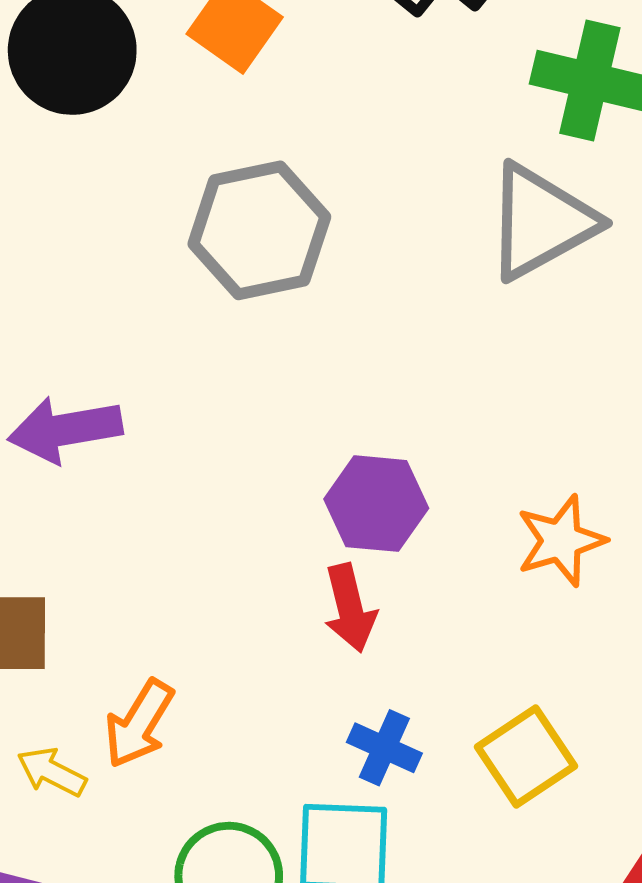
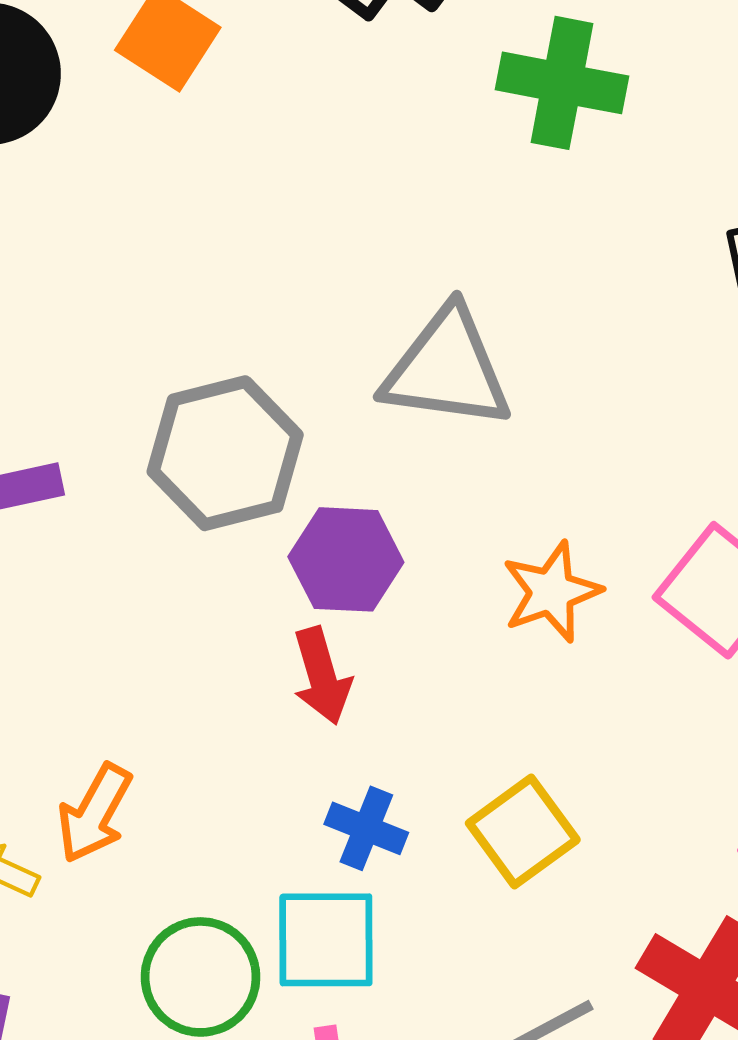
gray triangle: (541, 222) -> (447, 369), moved, turned 39
gray hexagon: (259, 230) -> (225, 453), moved

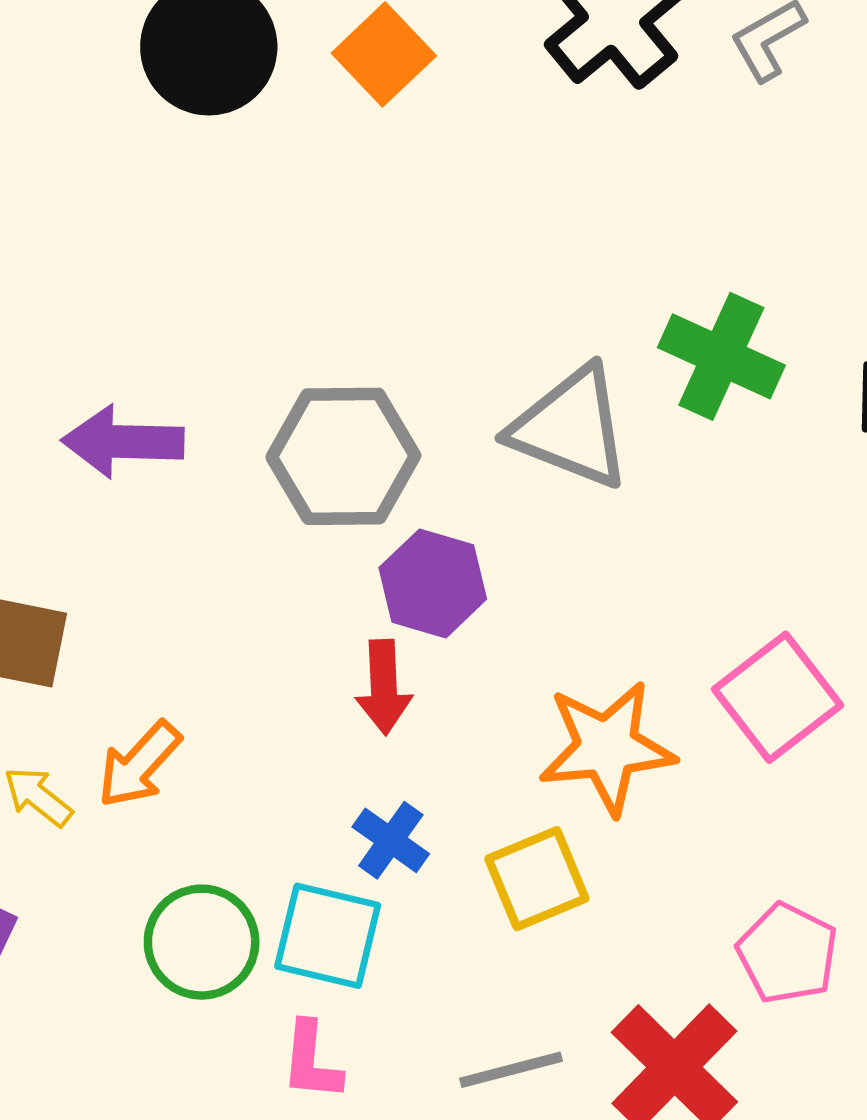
green cross: (562, 83) -> (721, 356), moved
orange star: (551, 592) -> (607, 747), moved, size x1.4

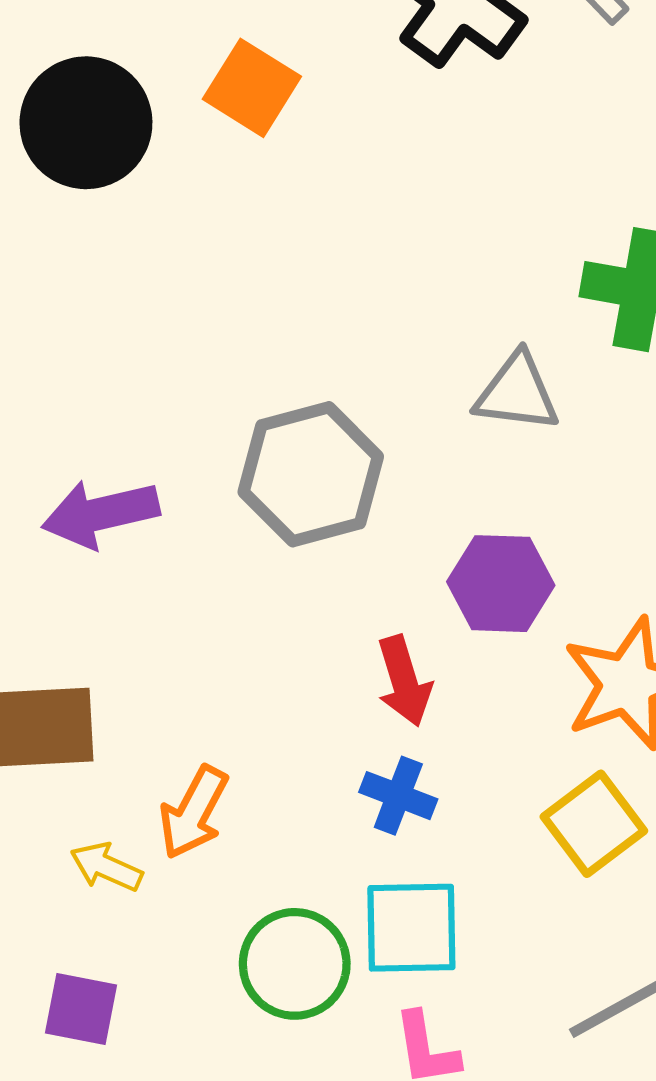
gray triangle: (571, 427) -> (517, 393), size x0.7
purple hexagon: (433, 583) -> (501, 584), moved
blue cross: (391, 840) -> (398, 796), moved

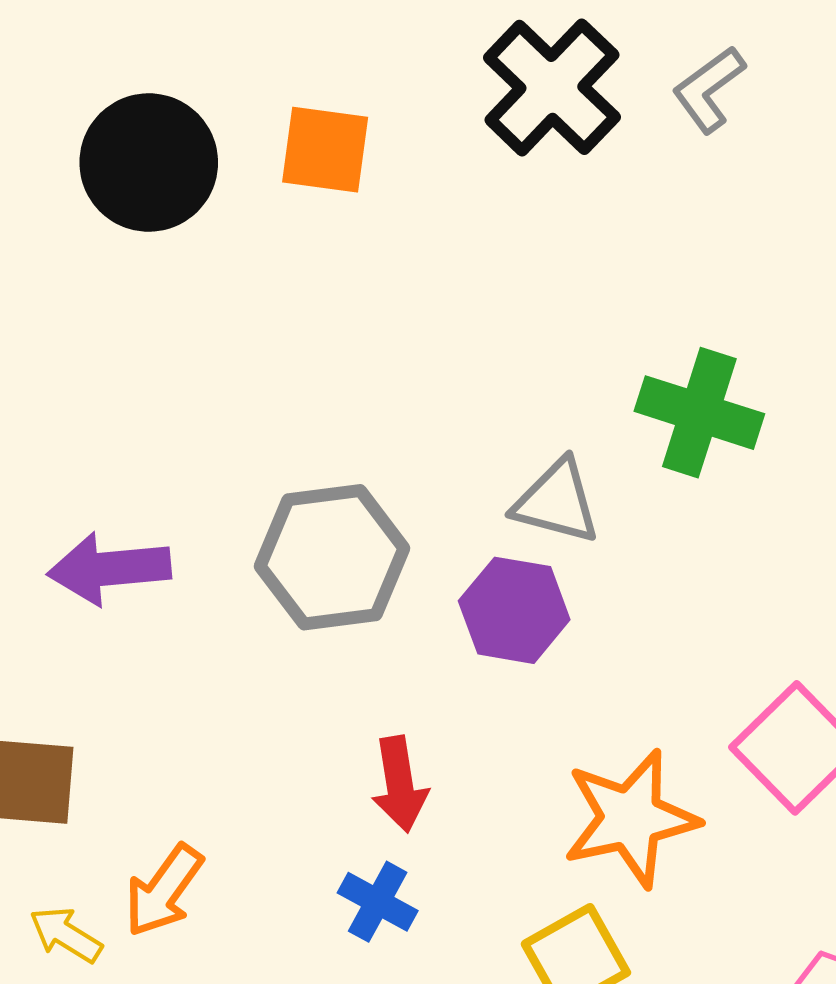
orange square: (252, 88) -> (325, 150), turned -32
purple hexagon: (501, 584) -> (514, 610), moved

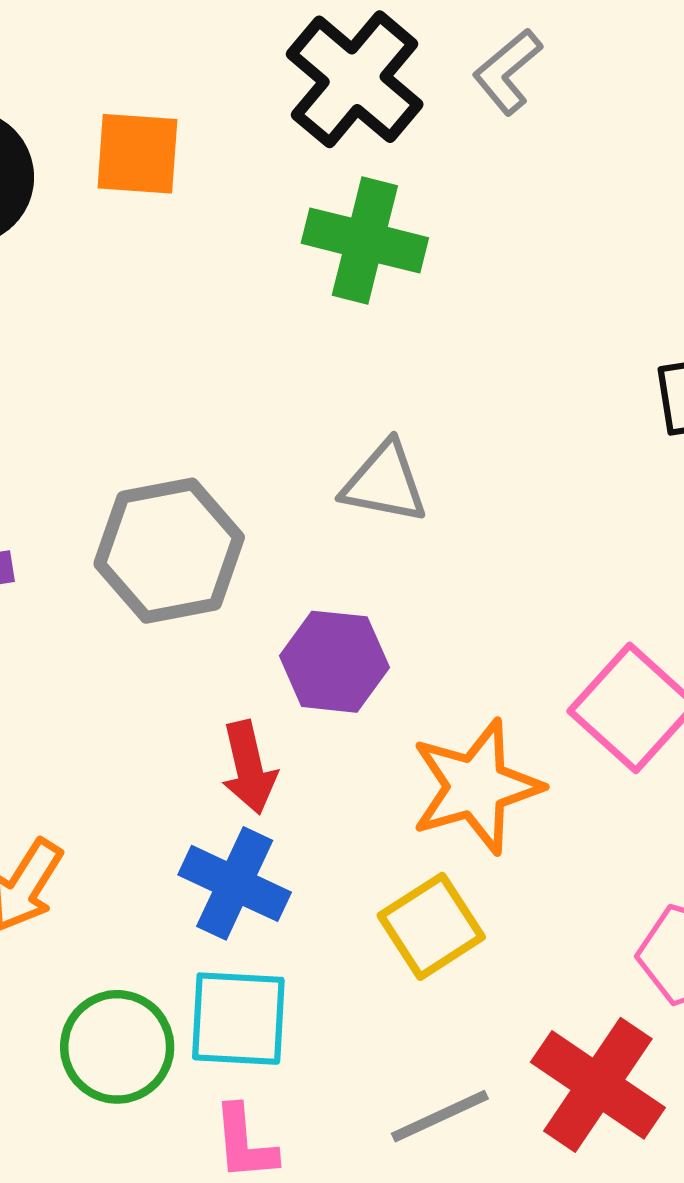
green cross: (699, 413) -> (365, 240), moved
purple hexagon: (514, 610) -> (334, 662), moved
blue cross: (378, 902) -> (235, 883), size x1.4

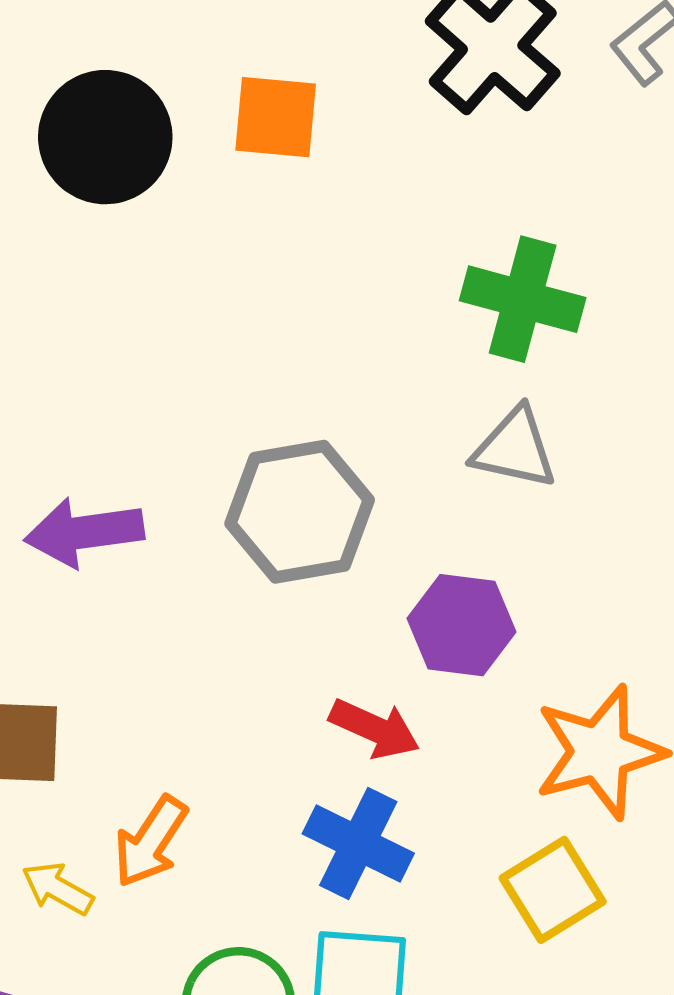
green cross: (365, 240) -> (523, 299), moved
red arrow: (249, 768) -> (375, 729), turned -54

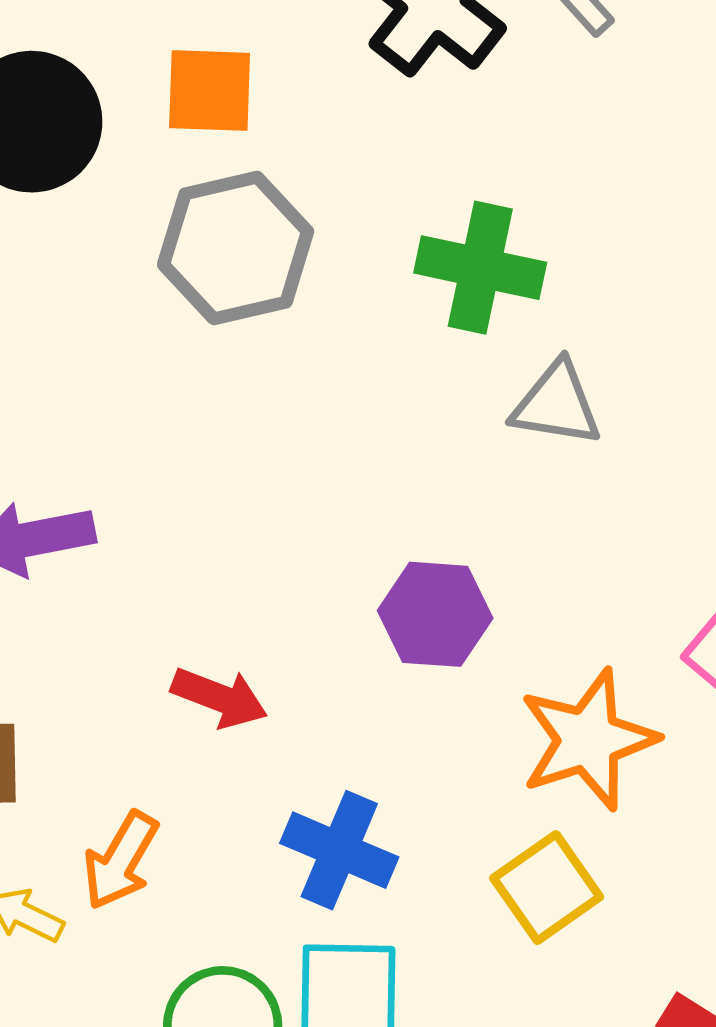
gray triangle: (515, 448) -> (557, 404), moved
gray hexagon: (300, 512) -> (236, 248), moved
red arrow: (375, 729) -> (219, 698), moved

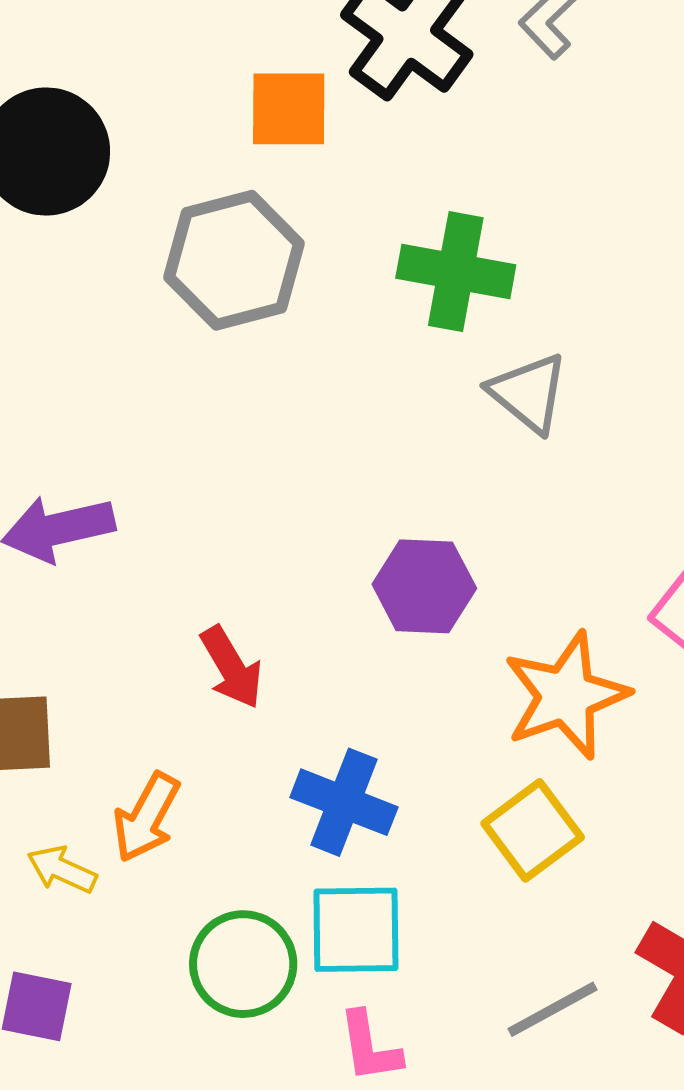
orange square: (210, 91) -> (289, 109), moved
gray triangle: (557, 404) -> (528, 393), turned 32
red arrow: (219, 698) -> (231, 667), turned 40

